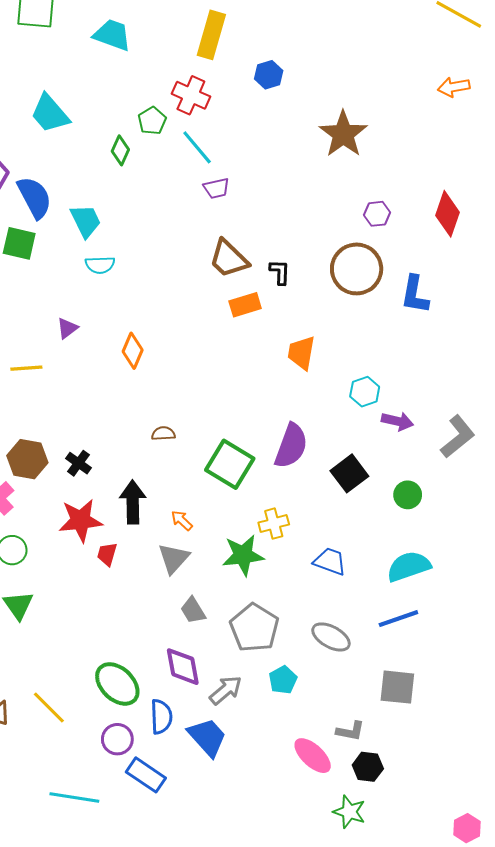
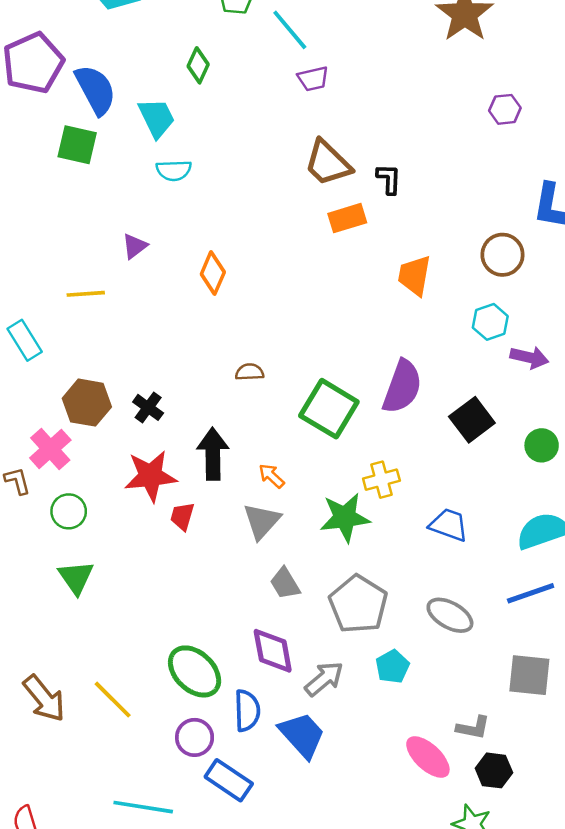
green diamond: (120, 150) -> (198, 65), moved
brown circle: (357, 269) -> (502, 255), moved, size x0.7

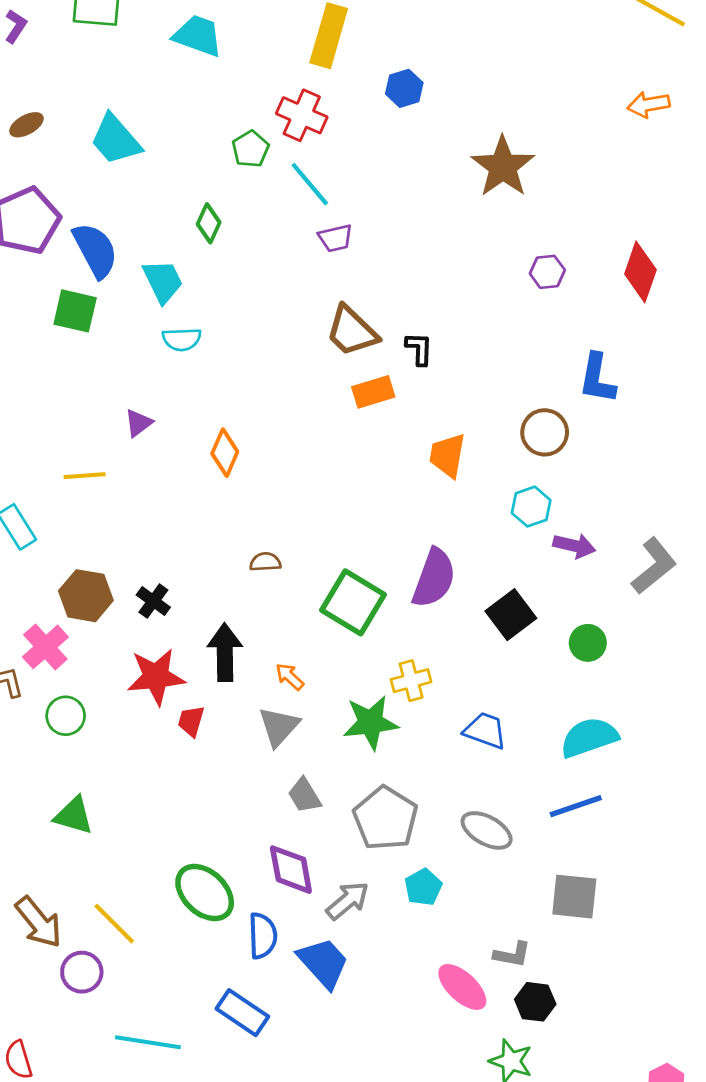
green triangle: (76, 577) -> (74, 816), moved, turned -39
purple circle: (195, 737) -> (82, 972), moved

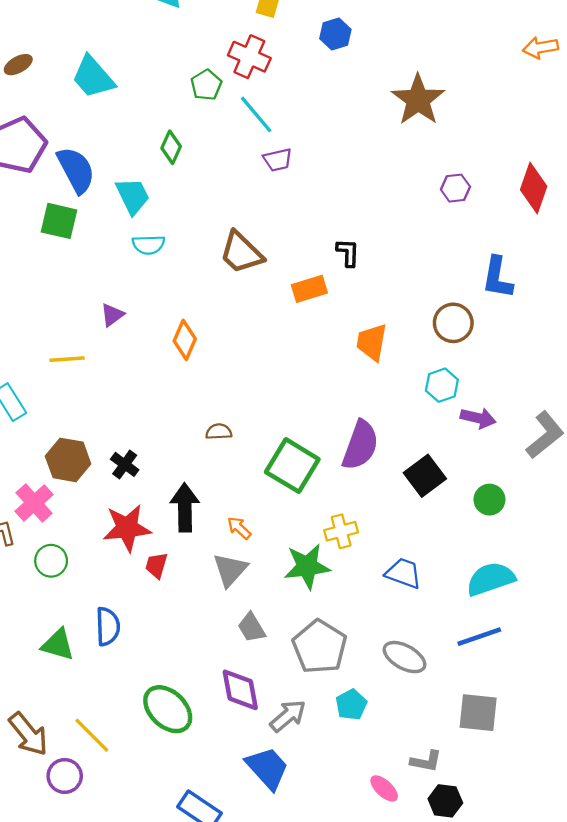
brown trapezoid: (352, 331) -> (241, 253), moved
blue semicircle: (263, 936) -> (108, 626), moved
pink ellipse: (462, 987) -> (384, 788), size x0.7

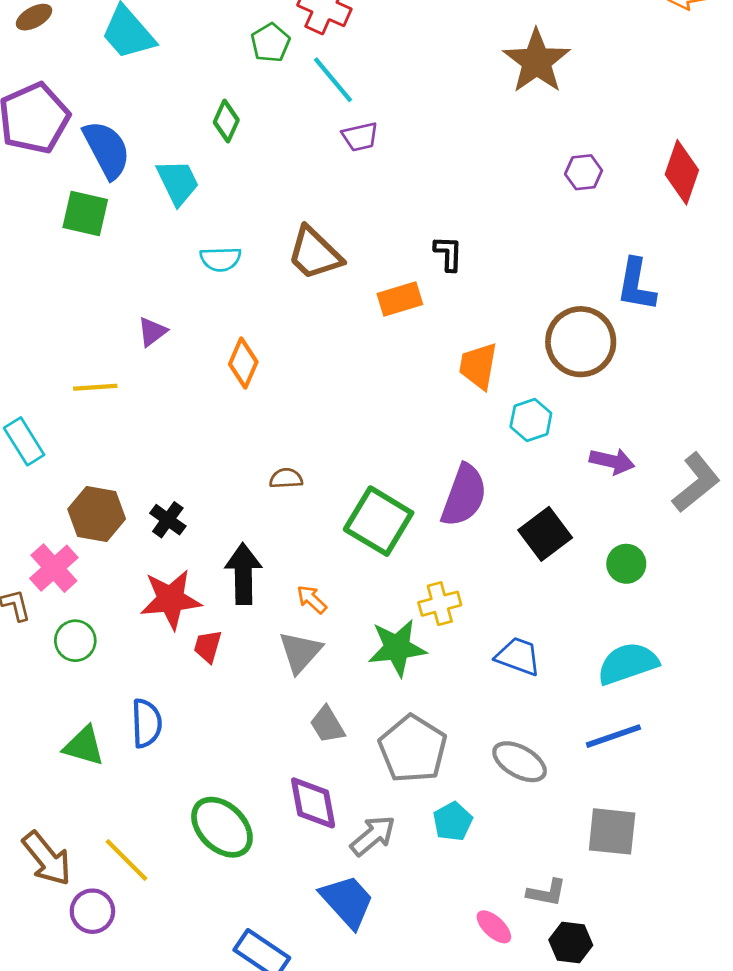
cyan semicircle: (148, 245) -> (221, 259), moved
brown circle: (453, 323) -> (581, 342), size x1.4
cyan hexagon: (442, 385) -> (531, 420), moved

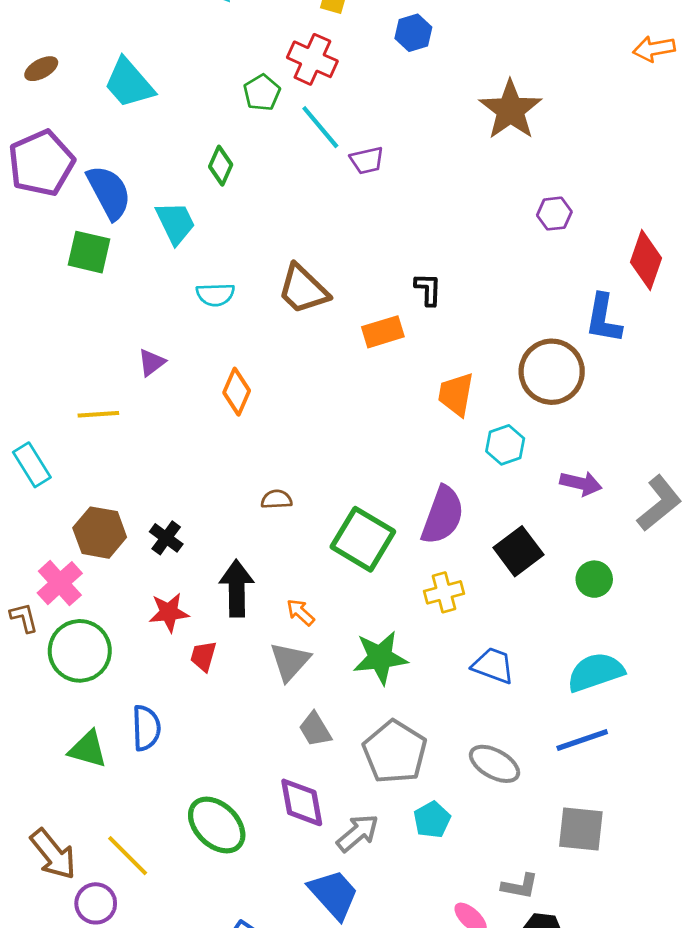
purple trapezoid: (360, 137) -> (367, 160), moved
red diamond: (682, 172) -> (646, 260), moved
red star: (171, 599) -> (169, 612), size x0.7
yellow cross: (440, 604) -> (444, 592), moved
green circle: (75, 641) -> (80, 651), size x1.6

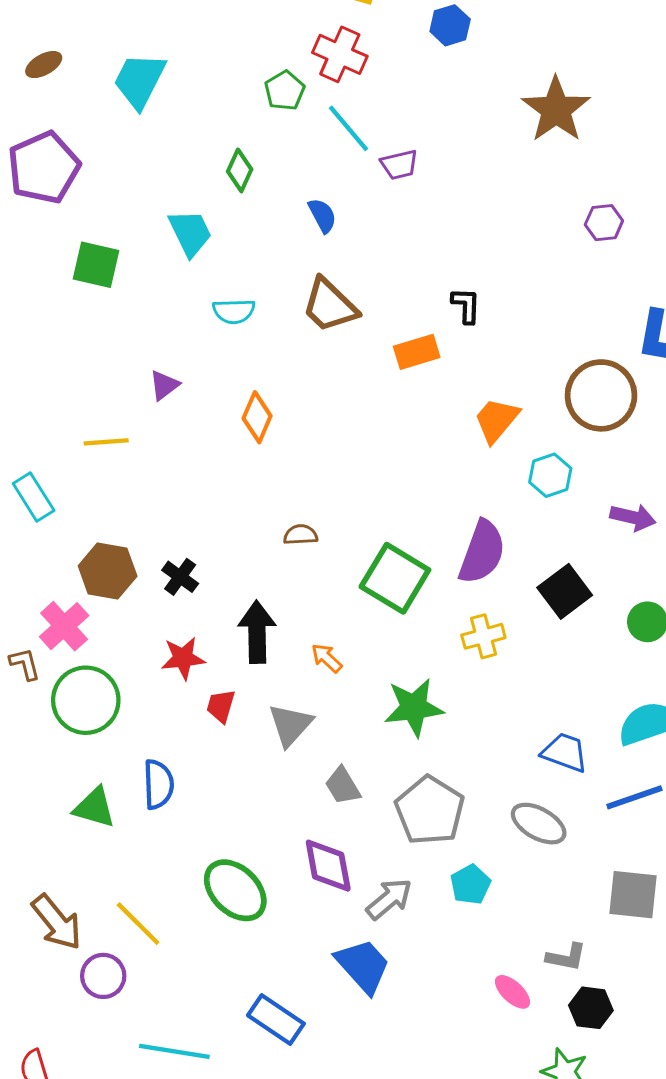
cyan trapezoid: (129, 83) -> (139, 80), turned 68
blue semicircle: (109, 192) -> (322, 215), moved, size x0.6
orange trapezoid: (456, 394) -> (497, 420), turned 30
gray triangle: (290, 662) -> (290, 725), moved
blue trapezoid: (493, 665) -> (565, 752), moved

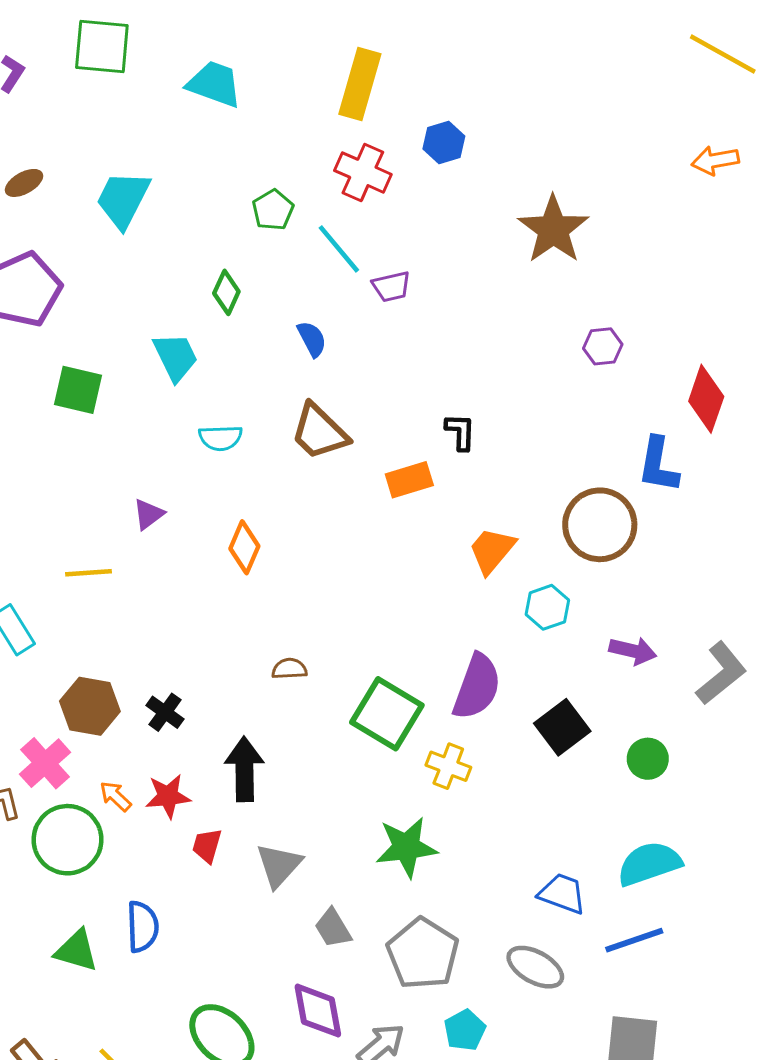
red cross: (340, 54) -> (363, 172), moved
yellow cross: (483, 636) -> (448, 766), moved, turned 36
orange arrow: (327, 658) -> (115, 796), moved

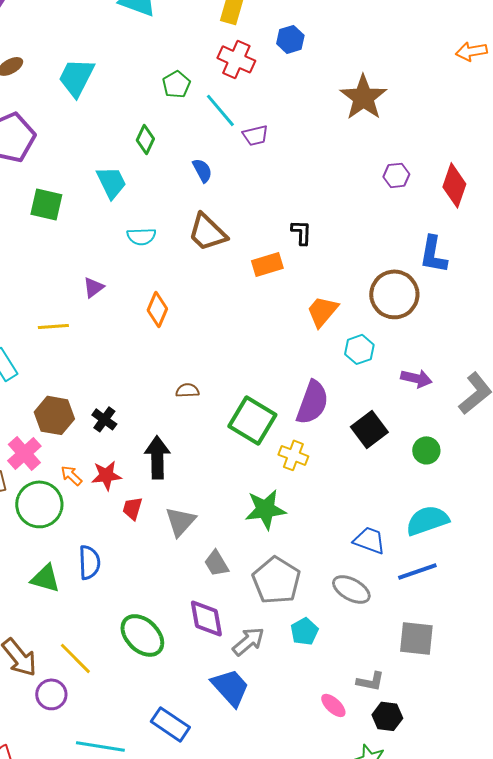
red diamond: (706, 399) -> (454, 185), moved

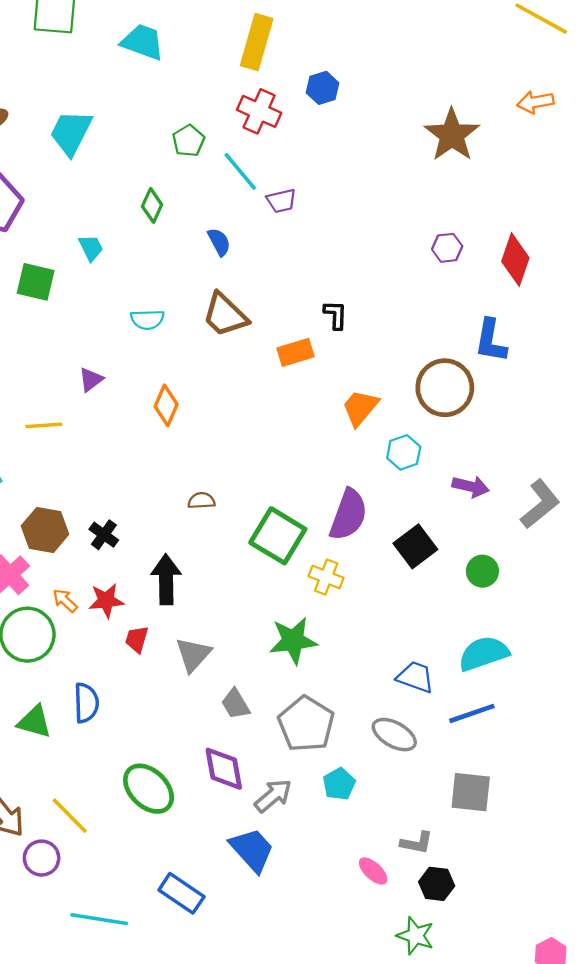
brown star: (363, 97) -> (452, 135), moved
cyan trapezoid: (111, 182) -> (91, 248), moved, size x0.7

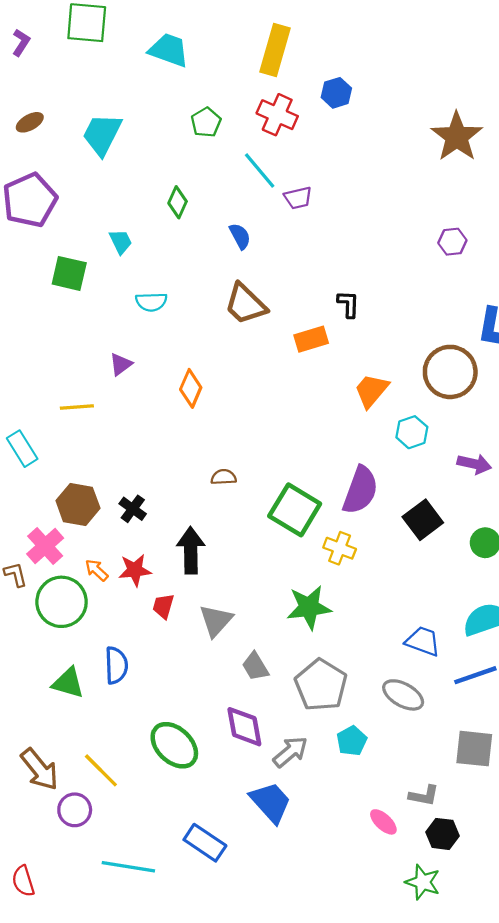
green pentagon: (189, 141) -> (206, 122), moved
cyan semicircle: (147, 320) -> (151, 302), moved

